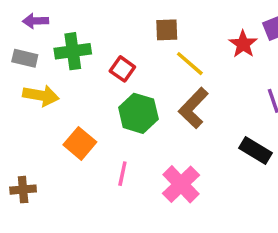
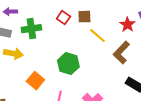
red square: (122, 69) -> (63, 18), moved
brown L-shape: (193, 108) -> (121, 53), moved

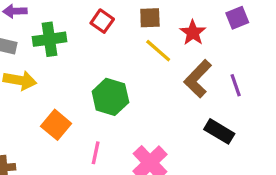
brown square: (84, 17) -> (150, 18), moved
red star: (127, 25) -> (193, 33), moved

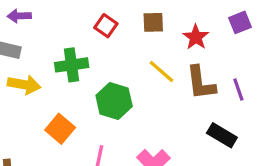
green cross: (50, 39) -> (72, 65), moved
yellow line: (158, 51) -> (161, 71), moved
brown L-shape: (198, 79) -> (201, 83), turned -51

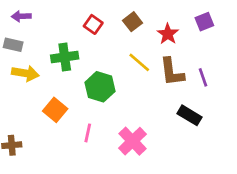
brown square: (153, 22) -> (133, 22), turned -36

